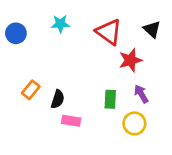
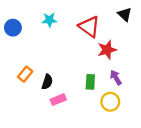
black triangle: (152, 29) -> (125, 14), moved
pink rectangle: (71, 121) -> (58, 100), turned -32

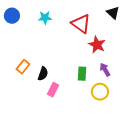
blue circle: (13, 28) -> (12, 16), moved
red star: (107, 50) -> (97, 45), turned -30
pink rectangle: (58, 100) -> (53, 90), turned -40

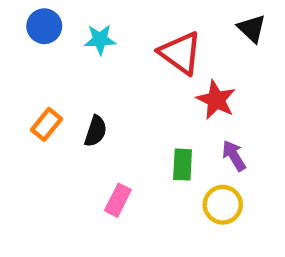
blue circle: (12, 16) -> (44, 26), moved
orange rectangle: (23, 67) -> (46, 124), moved
black semicircle: (43, 74) -> (96, 131), moved

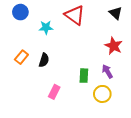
cyan star: (100, 40) -> (46, 27), moved
red triangle: (180, 53) -> (75, 15), moved
red star: (216, 100) -> (114, 46), moved

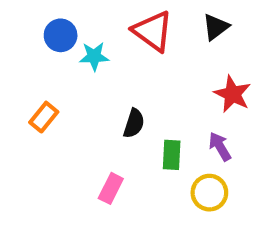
blue circle: (20, 12) -> (61, 35), moved
black triangle: (116, 13) -> (216, 27), moved, turned 40
black semicircle: (44, 60) -> (134, 123), moved

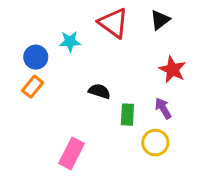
blue circle: (61, 35) -> (36, 57), moved
black semicircle: (134, 123) -> (99, 91), turned -90
pink rectangle: (111, 188) -> (71, 153), moved, size x1.4

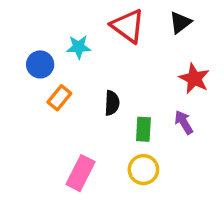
orange rectangle: (33, 87) -> (59, 98), moved
black semicircle: (99, 91) -> (112, 103), turned 75
yellow circle: (155, 143) -> (143, 170), moved

